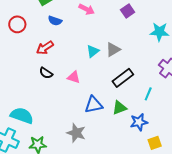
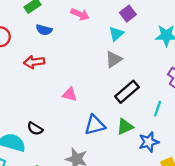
red arrow: (45, 48) -> (34, 62), turned 30
cyan triangle: (93, 51) -> (116, 34), moved
black semicircle: (46, 73) -> (35, 129), moved

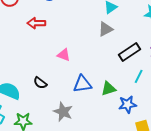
black rectangle: (127, 92) -> (129, 52), moved
black semicircle: (35, 129) -> (40, 83), moved

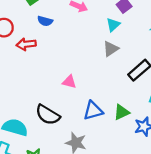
red arrow: (36, 23) -> (26, 44), moved
black semicircle: (40, 83) -> (48, 115), size x1.6

